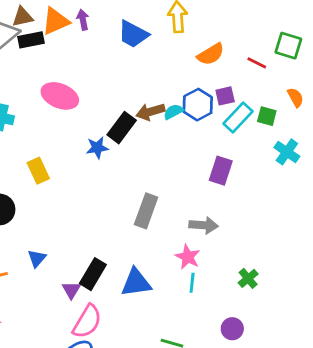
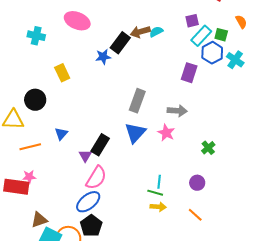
blue hexagon: (198, 105) -> (212, 53), moved
blue triangle: (136, 283) -> (135, 133), moved, turned -40
cyan line: (192, 283) -> (159, 182), moved

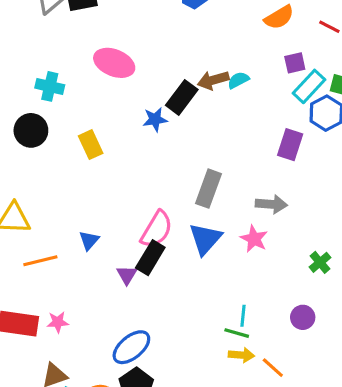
black circle: (35, 100) -> (31, 130), moved
pink star: (29, 177) -> (58, 322), moved
pink semicircle: (96, 178) -> (157, 229), moved
orange line: (195, 215) -> (273, 368), moved

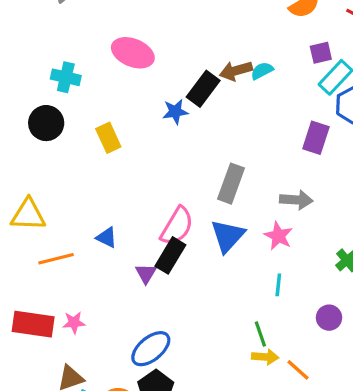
blue triangle: (89, 240) -> (107, 238), turned -45
cyan line: (243, 316) -> (278, 285), moved
green line: (237, 333) -> (260, 334), turned 55

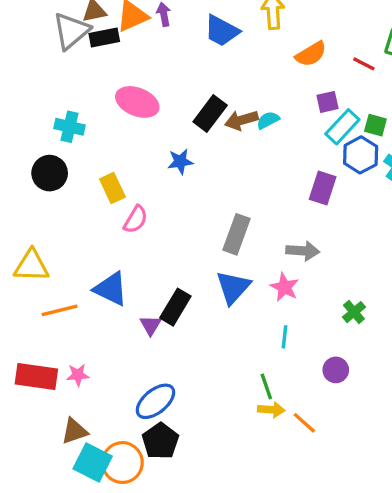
black rectangle: (203, 89) -> (210, 114), moved
pink semicircle: (177, 226) -> (136, 219), moved, size x0.7
blue triangle: (107, 238) -> (111, 289), size x1.6

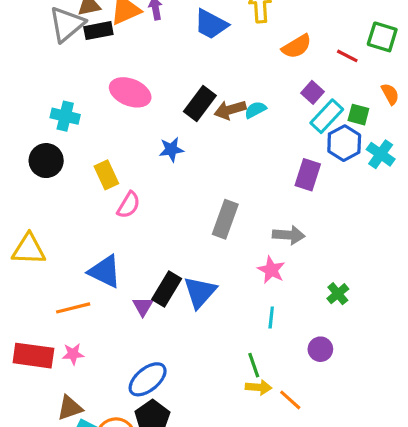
purple square: (327, 102) -> (312, 92), turned -35
blue triangle: (233, 287) -> (200, 292), moved
orange line: (60, 310) -> (73, 308), moved

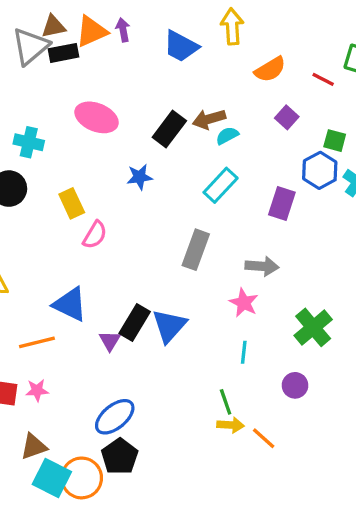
brown arrow: (230, 110) -> (209, 119), moved
cyan rectangle: (327, 116) -> (221, 185), moved
green cross: (338, 294) -> (313, 327), size x1.6

